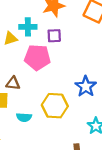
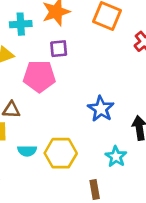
cyan cross: (28, 27) -> (21, 24), moved
yellow hexagon: (55, 106) -> (61, 153), moved

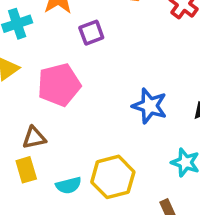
purple square: (59, 49) -> (91, 33), moved

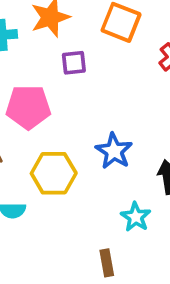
yellow hexagon: (113, 177) -> (54, 173), moved

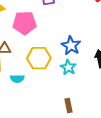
cyan star: (136, 217) -> (68, 67), moved

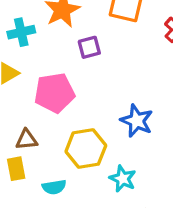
cyan star: (68, 67) -> (123, 179), moved

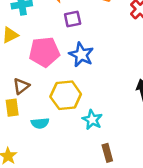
blue star: (137, 121) -> (81, 55), moved
brown triangle: (26, 140) -> (21, 86), turned -36

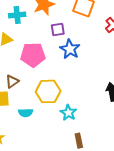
blue star: (81, 55) -> (70, 49), moved

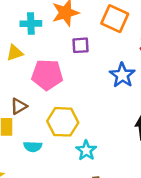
blue star: (70, 49) -> (122, 75), moved

